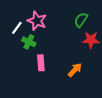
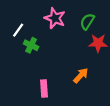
pink star: (37, 21) -> (55, 18), moved
pink rectangle: (41, 63) -> (44, 88), moved

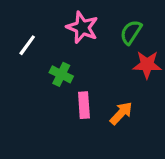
green cross: (31, 45) -> (61, 74), moved
pink rectangle: (44, 88) -> (84, 105), moved

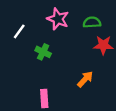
green semicircle: (131, 32) -> (92, 22), turned 54
pink rectangle: (84, 105) -> (44, 99), moved

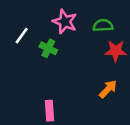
green cross: (43, 52) -> (48, 48), moved
orange arrow: (85, 79) -> (108, 89), moved

